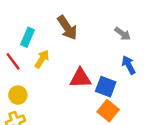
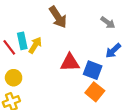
cyan rectangle: (28, 37) -> (22, 41), moved, turned -35
blue arrow: (129, 65) -> (113, 51), turned -105

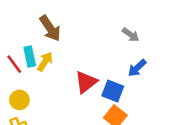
brown arrow: (58, 17) -> (50, 28), moved
red triangle: (70, 63) -> (86, 82), turned -36

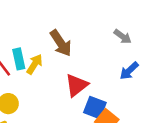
brown arrow: (50, 28) -> (61, 43), moved
blue square: (113, 91) -> (95, 108), moved

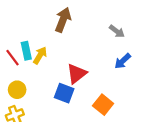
brown arrow: (61, 43) -> (63, 20), moved, turned -125
blue square: (95, 108) -> (64, 93), moved

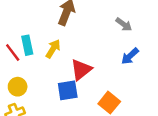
yellow arrow: (40, 55) -> (53, 49), moved
blue square: (64, 93) -> (68, 90), turned -30

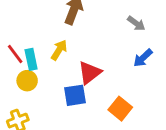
cyan rectangle: (27, 45) -> (31, 59), moved
yellow circle: (18, 87) -> (27, 81), moved

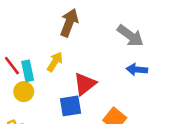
gray arrow: (136, 23) -> (130, 36), size x1.5
blue arrow: (143, 58) -> (137, 70), turned 48

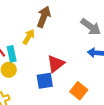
yellow arrow: (55, 62) -> (29, 37), moved

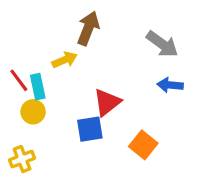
yellow arrow: (29, 37) -> (65, 60), turned 35

